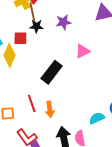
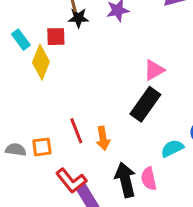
pink triangle: (83, 51) -> (154, 70), moved
black rectangle: (52, 72) -> (145, 104), moved

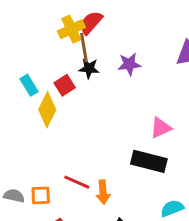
red square: (56, 37) -> (65, 85), turned -36
black rectangle: (145, 104) -> (149, 161), turned 64
red line: (76, 131) -> (77, 182), turned -50

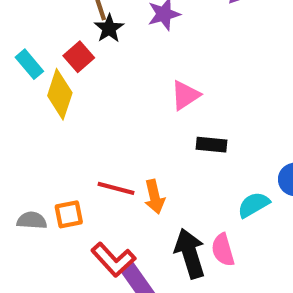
black star: (89, 68) -> (109, 28), turned -30
pink triangle: (161, 128) -> (185, 95), moved
black rectangle: (149, 161) -> (211, 145), size x0.6

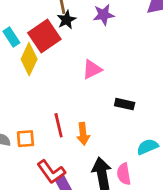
red square: (79, 57) -> (44, 36), size x1.6
pink triangle: (185, 95) -> (92, 69), moved
red line: (116, 188) -> (59, 125), turned 55

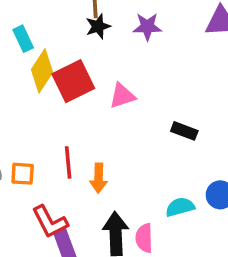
red square: (44, 36) -> (73, 81), moved
black rectangle: (125, 104) -> (184, 131), moved

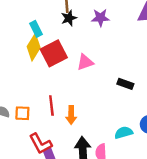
cyan rectangle: (23, 39) -> (36, 29), moved

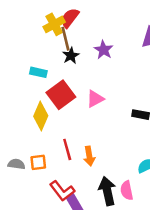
purple star: (100, 18) -> (104, 50), turned -30
cyan rectangle: (36, 29) -> (38, 72), turned -42
yellow diamond: (34, 47) -> (41, 116), moved

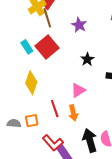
black star: (71, 56) -> (87, 59), moved
cyan rectangle: (38, 72) -> (27, 47), turned 48
red square: (61, 95) -> (47, 47), moved
pink triangle: (95, 99) -> (78, 90), moved

